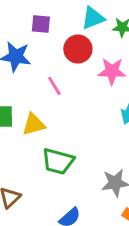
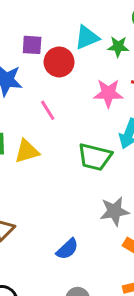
red circle: (78, 49) -> (59, 62), moved
green trapezoid: (58, 161) -> (95, 157), moved

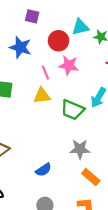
purple square: (32, 45) -> (32, 16), moved
pink star: (108, 93) -> (69, 65), moved
yellow triangle: (27, 151) -> (42, 96), moved

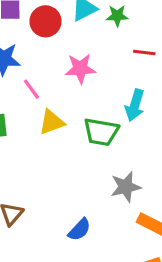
red circle: (59, 41) -> (45, 21), moved
pink line: (45, 73) -> (31, 89), moved

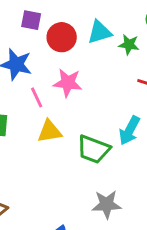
pink star: (80, 69) -> (68, 83), moved

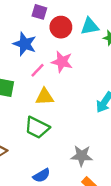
pink line: (37, 97) -> (38, 70), turned 63
green trapezoid: (94, 149) -> (37, 128), moved

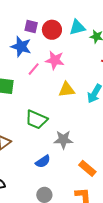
purple square: (39, 12) -> (31, 27), moved
yellow triangle: (45, 97) -> (67, 90), moved
gray star: (82, 156) -> (63, 140), moved

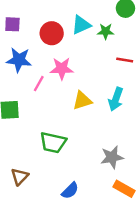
purple square: (31, 27) -> (12, 24), moved
gray star: (63, 140) -> (112, 157), moved

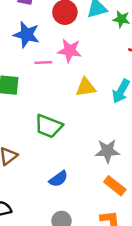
pink line: (39, 84) -> (43, 62), turned 49

